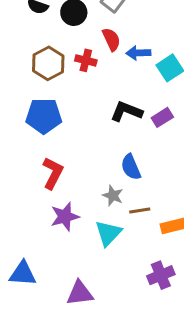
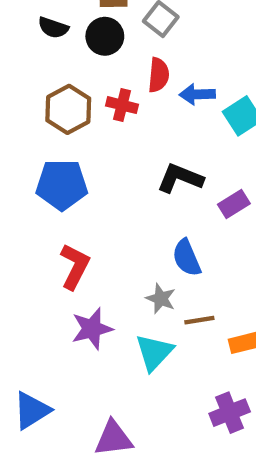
red semicircle: (111, 39) -> (159, 75), turned 30
purple rectangle: (162, 117) -> (234, 204), moved
blue triangle: (23, 274) -> (32, 410), turned -36

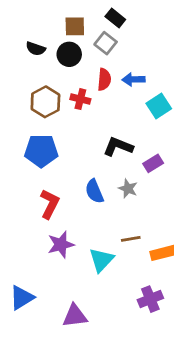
blue arrow: (197, 94) -> (134, 79), moved
blue semicircle: (187, 258) -> (94, 191), moved
gray star: (161, 299) -> (128, 189), moved

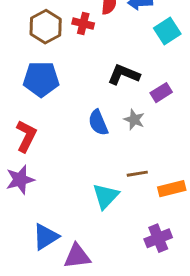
red L-shape: (50, 204) -> (26, 136), moved
purple star: (61, 244) -> (20, 180), moved
blue triangle: (22, 298) -> (46, 237), moved

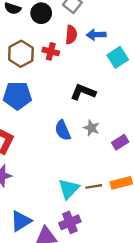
purple rectangle: (161, 93) -> (120, 142), moved
brown line: (137, 174) -> (94, 186), moved
purple cross: (158, 238) -> (70, 222), moved

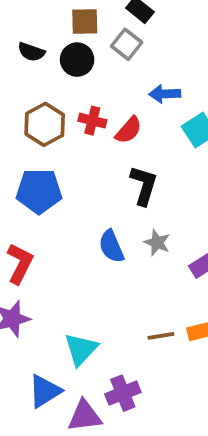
red semicircle: (71, 35) -> (129, 130), moved, turned 36
black L-shape: (83, 92) -> (144, 185), turned 85
cyan triangle: (69, 189) -> (81, 349), moved

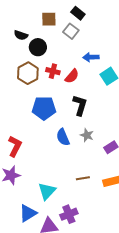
black circle: (77, 60) -> (38, 47), moved
blue pentagon: (39, 191) -> (44, 108), moved
brown line: (161, 336) -> (83, 178), moved

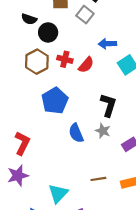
black L-shape: (80, 105) -> (108, 105), moved
blue pentagon: (44, 108) -> (55, 101), turned -30

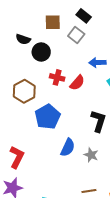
brown hexagon: (37, 62) -> (24, 91), moved
gray star: (103, 131) -> (91, 155), moved
blue semicircle: (76, 133) -> (68, 147), turned -132

